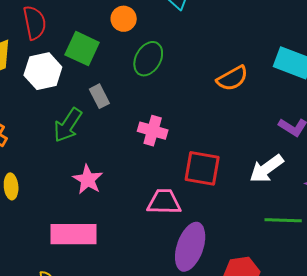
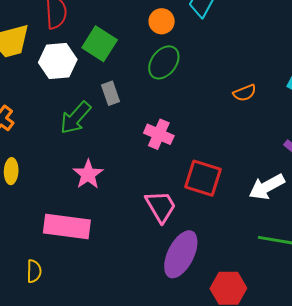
orange circle: (124, 19) -> (162, 21), moved
orange semicircle: (232, 78) -> (245, 93), size x0.7
pink trapezoid: (164, 202) -> (161, 206), turned 51

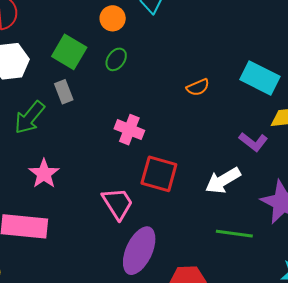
green square: (100, 44) -> (69, 52), moved
green ellipse: (164, 62) -> (116, 59), size x0.7
pink cross: (159, 134) -> (129, 130), moved

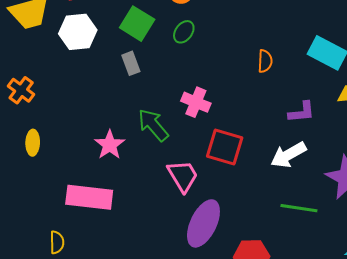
orange semicircle: (198, 87) -> (265, 61), turned -65
green arrow: (30, 117) -> (153, 125), moved, turned 99
purple L-shape: (253, 142) -> (302, 112), moved, turned -44

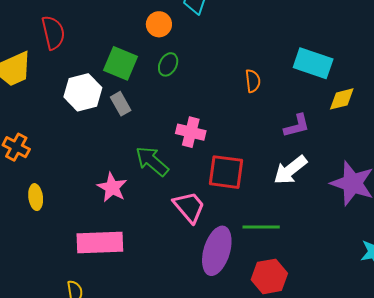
white hexagon: (78, 32) -> (83, 92), moved
green line: (299, 208) -> (261, 227), moved

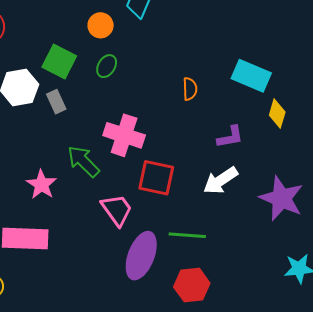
yellow diamond: (342, 99) -> (277, 114), turned -64
pink cross: (191, 132) -> (124, 135), size x1.4

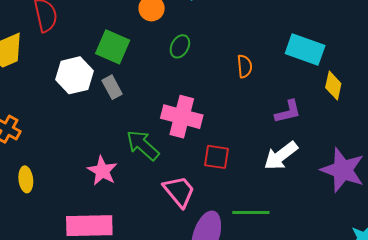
green ellipse: (107, 66) -> (180, 46), moved
red square: (156, 178) -> (216, 157), size x0.7

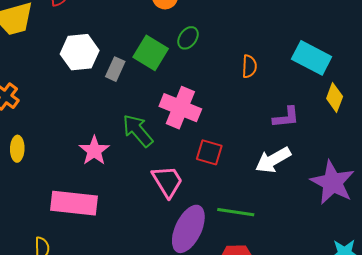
green square: (113, 47) -> (151, 53), moved
gray rectangle: (112, 87) -> (115, 69), turned 45

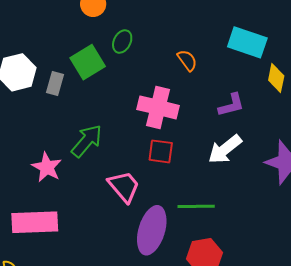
green square: (151, 53) -> (88, 62), turned 36
orange semicircle: (249, 66) -> (187, 60), turned -30
pink cross: (180, 108) -> (158, 107), moved
green arrow: (138, 131) -> (87, 141), turned 90

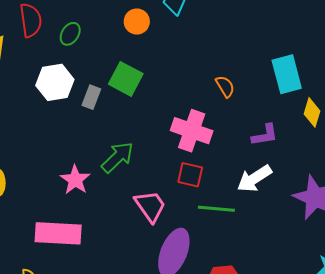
green ellipse: (122, 42) -> (70, 34), moved
cyan rectangle: (247, 42) -> (287, 74), turned 51
green square: (88, 62) -> (126, 79), turned -36
green line: (196, 206) -> (216, 209), moved

